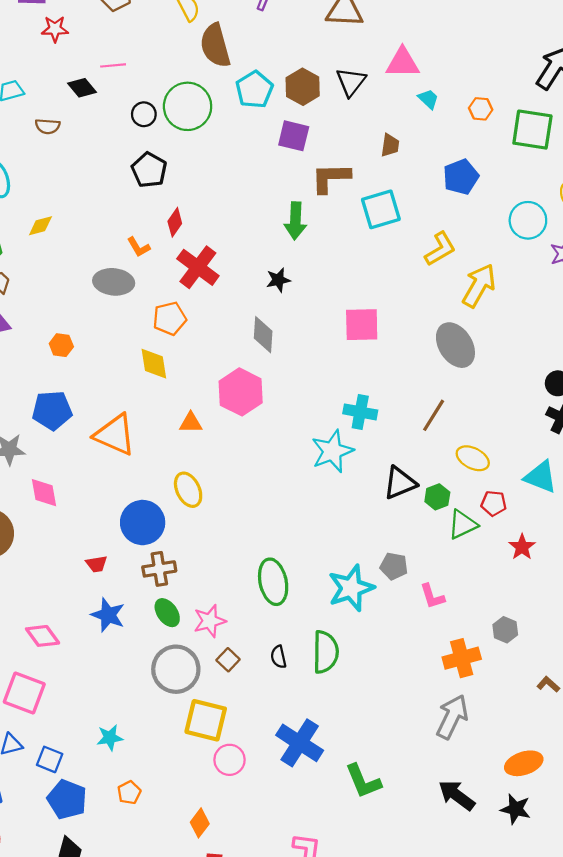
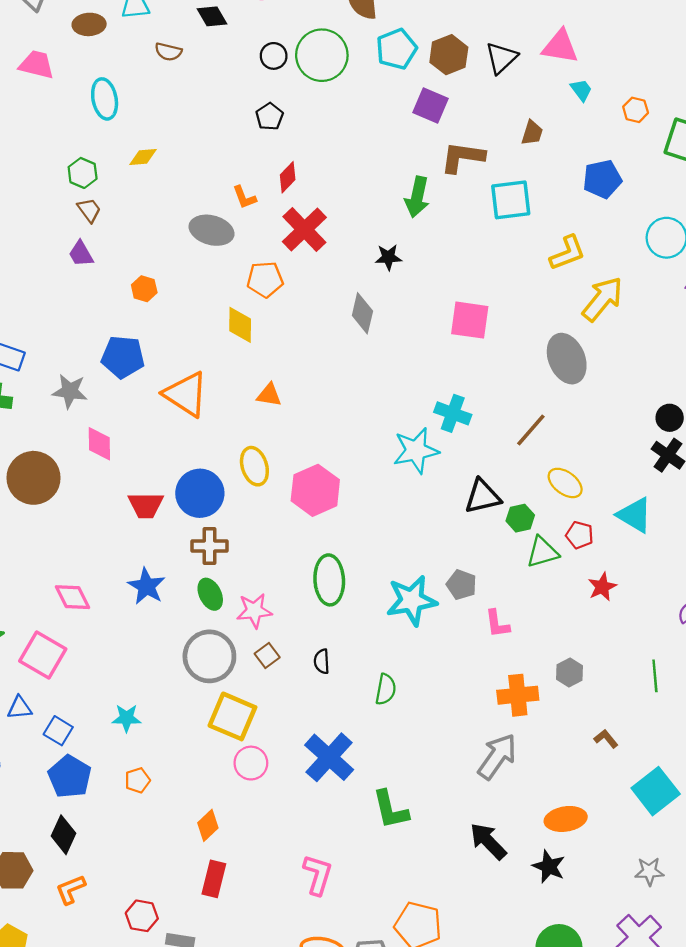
black pentagon: (149, 170) -> (269, 117), size x0.7
pink hexagon: (241, 392) -> (315, 490), moved
red trapezoid: (97, 564) -> (146, 505), moved, size x1.5
green semicircle: (326, 652) -> (386, 689), moved, size x0.7

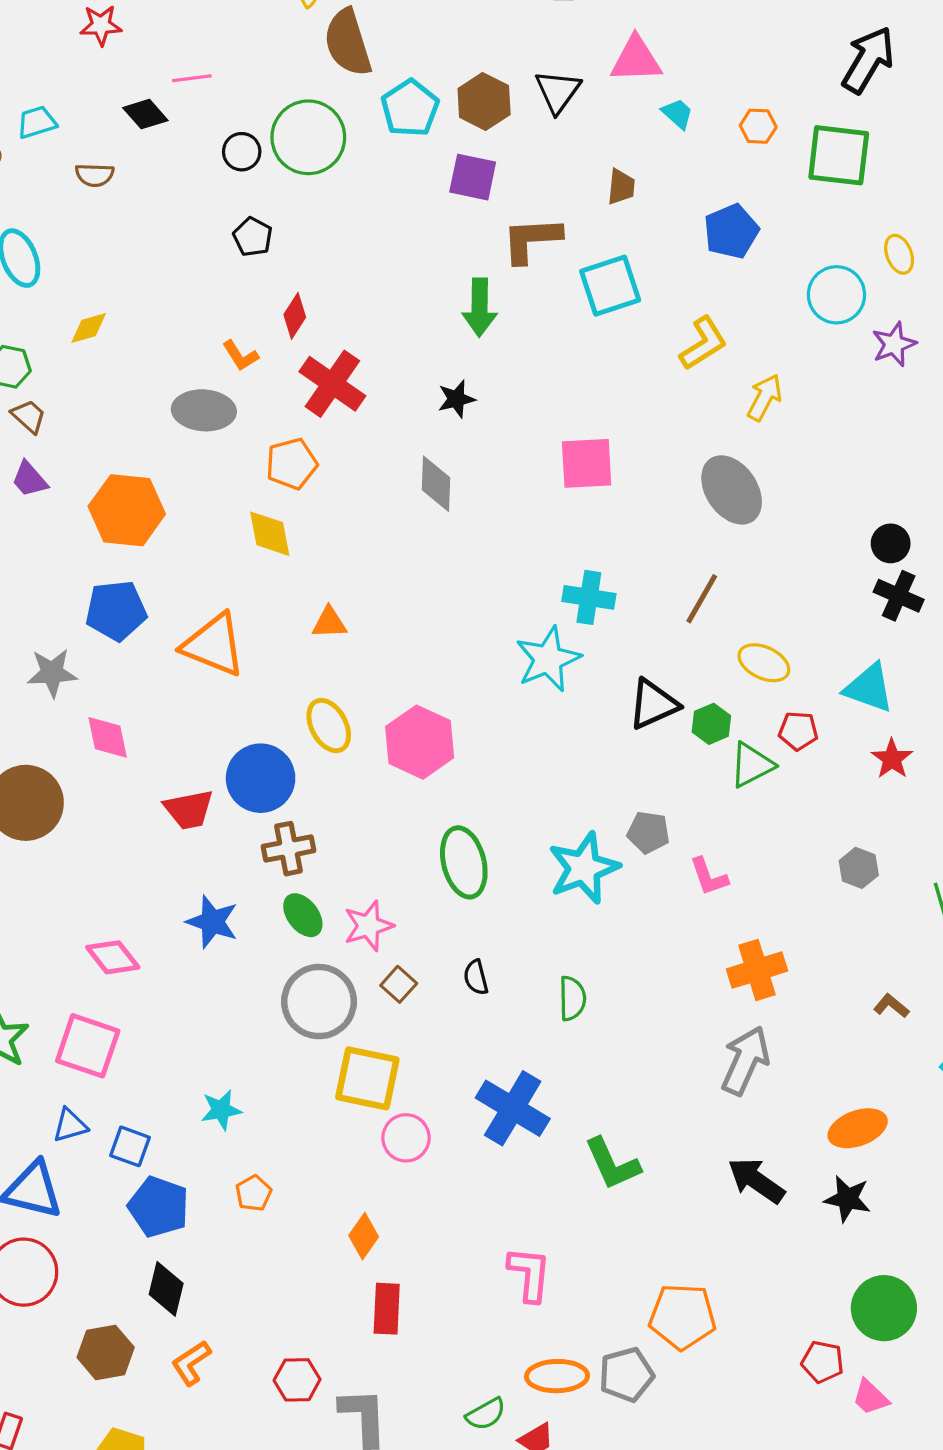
orange hexagon: (144, 289) -> (127, 510), size x2.0
yellow arrow: (602, 299) -> (765, 397), size x0.7
red star: (602, 587) -> (892, 759), moved
gray hexagon: (570, 673) -> (859, 868), moved

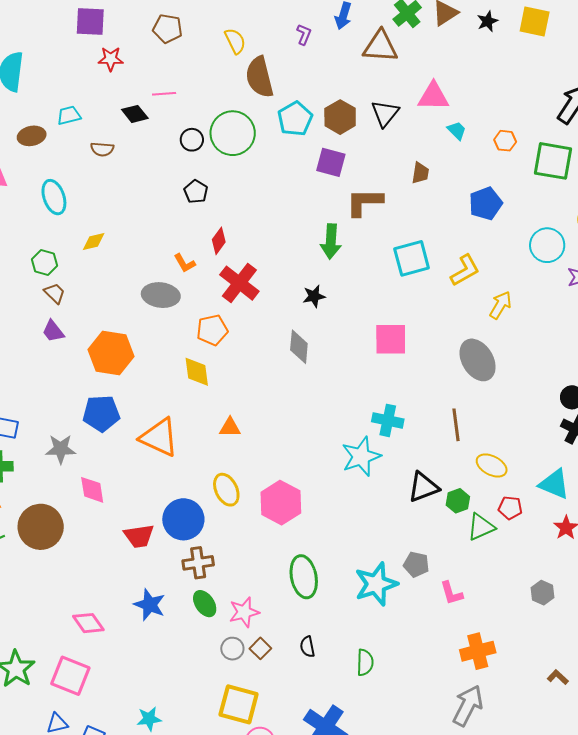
cyan square: (610, 286) -> (412, 258), moved
brown line: (702, 599) -> (456, 425), turned -40
gray circle: (319, 1002) -> (232, 649), moved, size x0.5

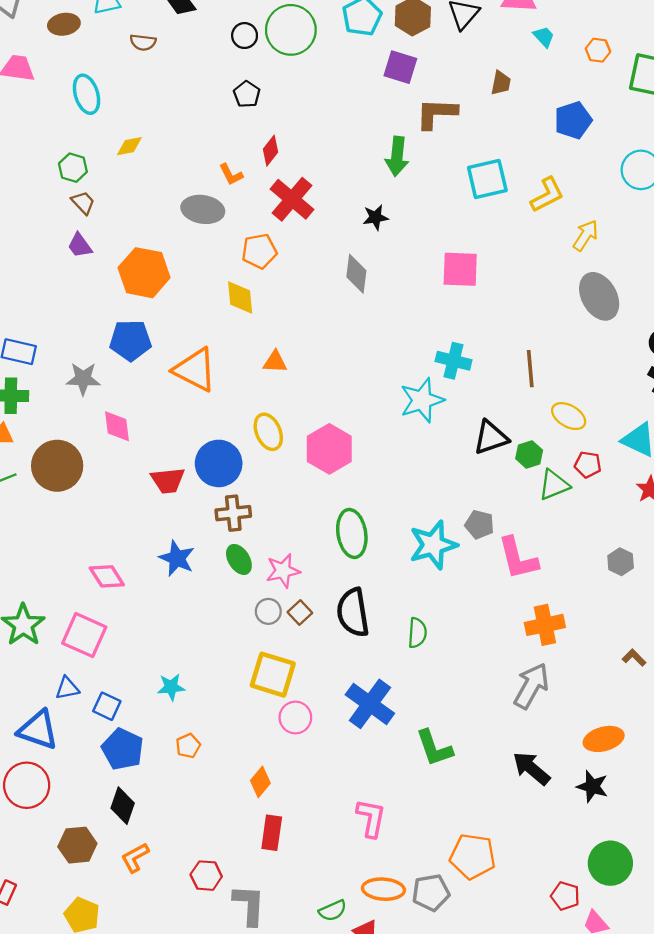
gray ellipse: (478, 360) -> (599, 296), moved
pink L-shape: (451, 593) -> (518, 558), size x1.6
black semicircle: (307, 647) -> (353, 613), size x2.0

